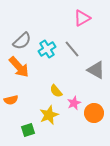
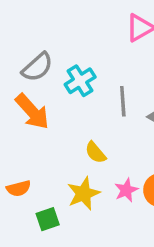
gray line: (72, 49) -> (123, 101), moved, turned 36
orange semicircle: (11, 100) -> (19, 188), moved
pink star: (74, 103) -> (126, 190), moved

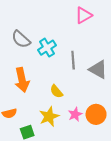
gray semicircle: (37, 67) -> (21, 39), turned 84
orange arrow: (32, 112) -> (22, 80), moved, turned 30

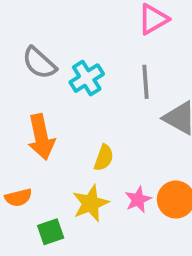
gray line: (73, 60) -> (146, 82), moved
yellow semicircle: (56, 91) -> (104, 158), turned -120

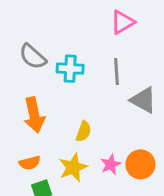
cyan cross: (87, 78) -> (70, 69), turned 35
orange semicircle: (18, 198) -> (30, 163), moved

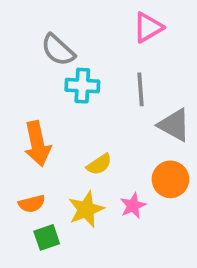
gray semicircle: (33, 57) -> (58, 50), moved
yellow semicircle: (84, 131) -> (99, 164), turned 36
orange circle: (140, 164) -> (170, 179), moved

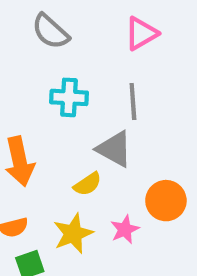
gray semicircle: (58, 50) -> (50, 31), moved
gray triangle: (174, 125) -> (114, 149), moved

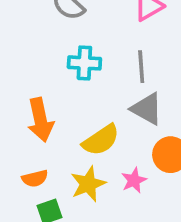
gray triangle: (114, 149) -> (147, 109), moved
yellow semicircle: (88, 184) -> (101, 140), size x1.5

